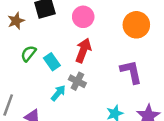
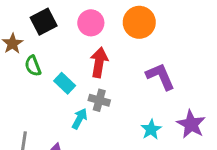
orange circle: (136, 25) -> (139, 22), moved
green semicircle: (29, 54) -> (33, 66), moved, turned -49

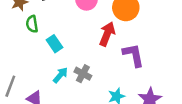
red arrow: (99, 62) -> (107, 34), moved
gray cross: (99, 100) -> (83, 74), moved

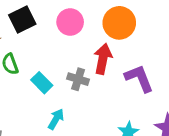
gray cross: (83, 74) -> (78, 79), moved

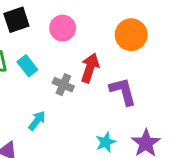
orange circle: (119, 23) -> (131, 35), moved
cyan rectangle: (42, 83) -> (27, 66), moved

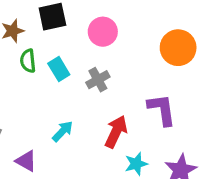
red arrow: (90, 68) -> (116, 132), moved
gray cross: (63, 85) -> (98, 80), moved, turned 30

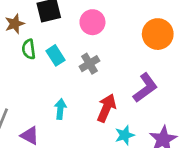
purple L-shape: (162, 110) -> (145, 88), turned 64
cyan arrow: (63, 131) -> (60, 109), turned -36

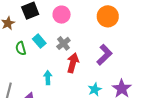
green semicircle: (29, 49) -> (21, 48), moved
red arrow: (106, 108) -> (73, 63), moved

